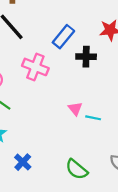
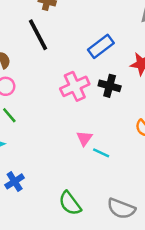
blue rectangle: (63, 37) -> (101, 46), moved
pink cross: (35, 67) -> (75, 86), moved, turned 30

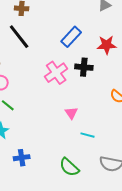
cyan line: (101, 153) -> (87, 135), moved
blue cross: (15, 181) -> (22, 158), turned 35

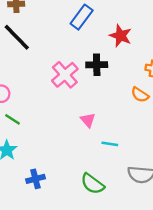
blue rectangle: (71, 37) -> (82, 17), moved
red star: (107, 45) -> (121, 36), turned 30

